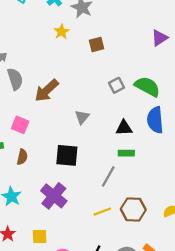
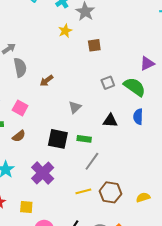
purple triangle: (160, 38) -> (147, 63), moved
brown arrow: (47, 90) -> (46, 81), size x0.6
blue semicircle: (155, 120) -> (138, 117), size x0.7
green rectangle: (126, 153) -> (84, 139), moved
brown semicircle: (22, 157) -> (19, 136), turned 32

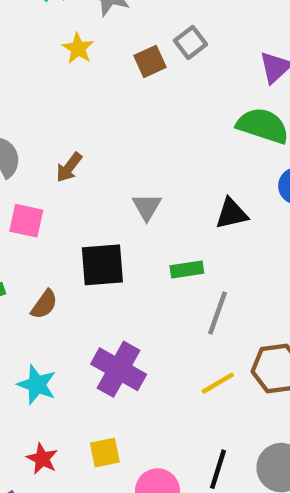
gray square: (108, 83) -> (191, 42), moved
pink square: (20, 108) -> (26, 221), moved
black square: (58, 139) -> (102, 265), moved

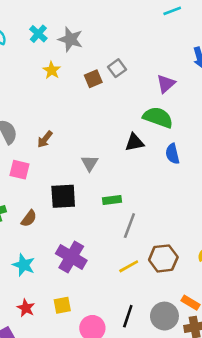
black triangle: (231, 214) -> (134, 142), moved

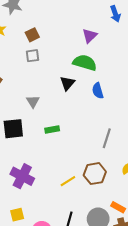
gray square: (117, 68) -> (33, 56), moved, turned 32
black triangle: (134, 142) -> (67, 83), turned -35
gray line: (129, 226) -> (107, 138), moved

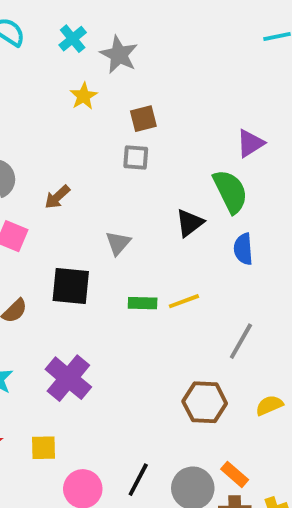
green semicircle: (85, 63) -> (230, 191), turned 35
yellow line: (68, 181) -> (184, 301), moved

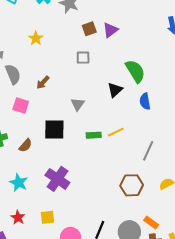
yellow star: (84, 96) -> (36, 38), moved
brown square: (143, 119) -> (89, 29), moved
purple triangle: (250, 143) -> (110, 30), moved

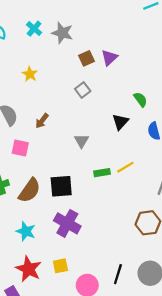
gray square: (83, 58) -> (83, 90), turned -32
green semicircle: (135, 71) -> (140, 99), size x0.6
black square: (54, 129) -> (61, 186), moved
brown semicircle: (25, 145) -> (29, 190), size x1.6
red star: (18, 217) -> (29, 269), size x1.6

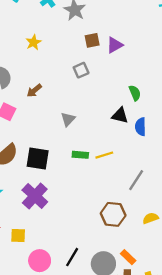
black triangle: (120, 122) -> (120, 115), moved, turned 48

